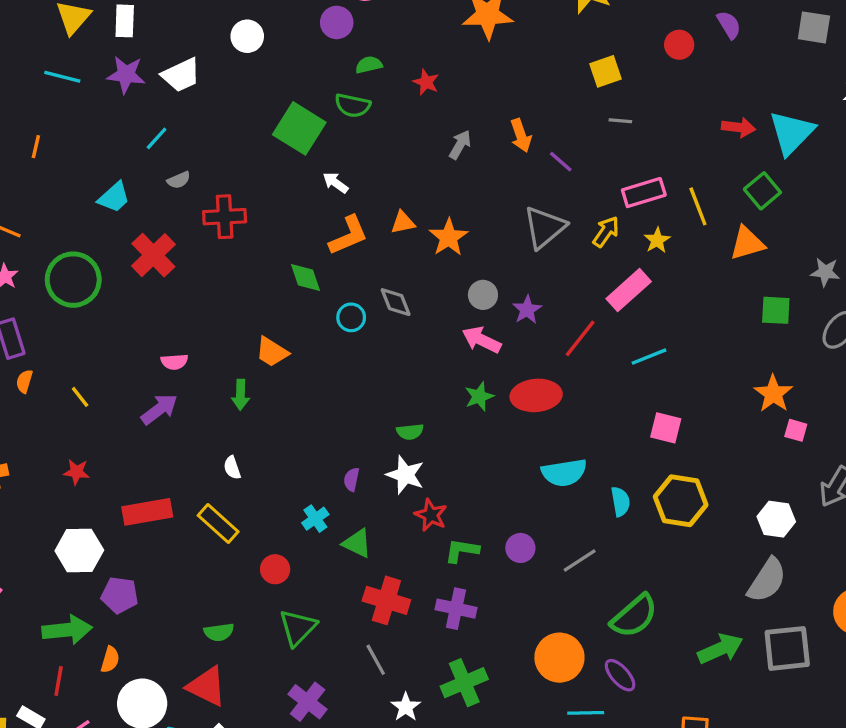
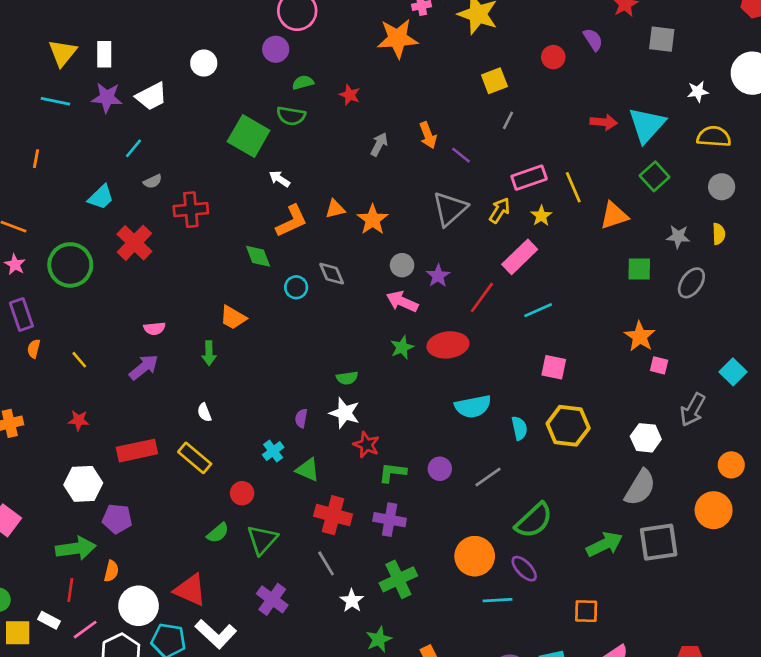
gray line: (620, 121) -> (508, 120), turned -66
green square: (762, 191) -> (655, 176), moved
green semicircle: (219, 632) -> (218, 533), moved, turned -30

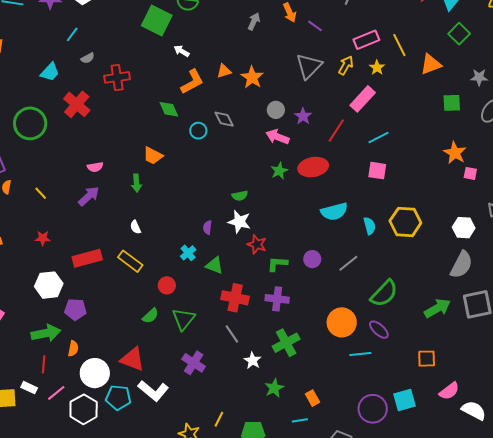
pink square: (554, 367) -> (377, 171), moved

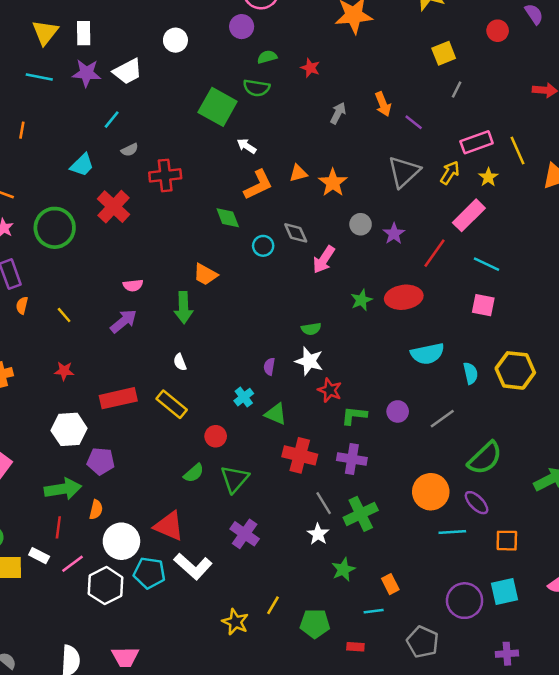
pink arrow: (277, 137) -> (324, 260), moved, turned -80
cyan line: (379, 138) -> (486, 264), turned 50
green arrow: (136, 183) -> (184, 308), size x1.4
gray line: (232, 334) -> (324, 503), moved
orange square: (427, 359) -> (507, 541), moved

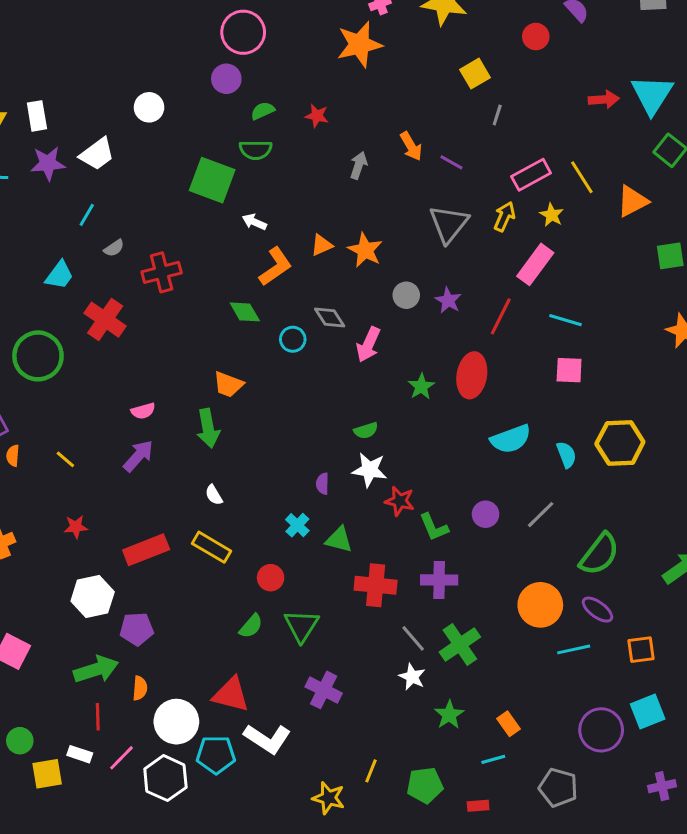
red ellipse: (404, 297) -> (472, 375), turned -64
green L-shape: (354, 416) -> (434, 527), turned -110

